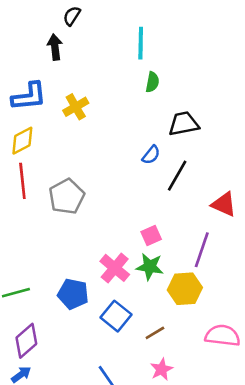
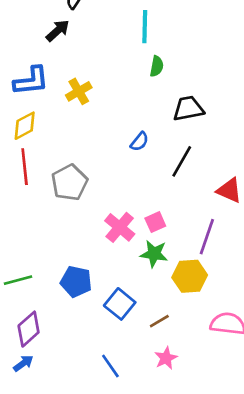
black arrow: (55, 47) -> (58, 31), turned 55
blue semicircle: (151, 155) -> (139, 142), moved
pink cross: (115, 268) -> (120, 227), moved

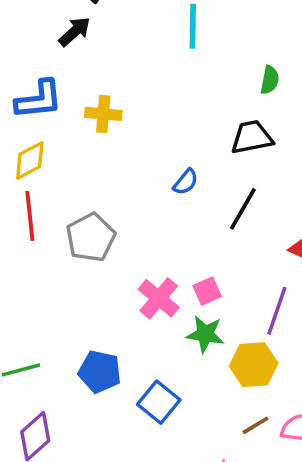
green semicircle: (157, 66) -> (270, 80), moved
yellow cross: (79, 91) -> (103, 114), turned 35
brown line: (159, 321) -> (255, 425), moved

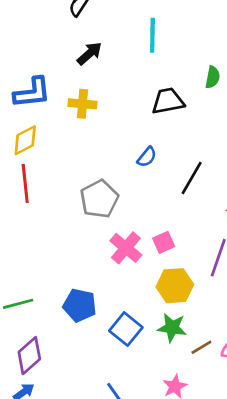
black arrow: (75, 32) -> (90, 53), moved
black trapezoid: (252, 137) -> (168, 101), moved
gray pentagon: (91, 237) -> (99, 199), moved
green star: (205, 334) -> (172, 328), moved
yellow hexagon: (254, 365) -> (175, 286), moved

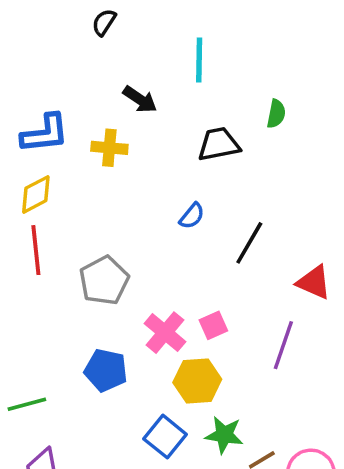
black arrow: (90, 53) -> (140, 99), moved, turned 76
gray pentagon: (99, 199) -> (104, 281), moved
yellow hexagon: (175, 286) -> (197, 381), moved
blue pentagon: (80, 305) -> (106, 370), moved

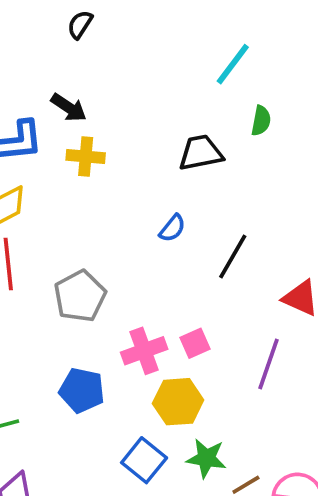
cyan line: (199, 60) -> (233, 64), moved, turned 36
black arrow: (140, 99) -> (69, 108), moved
pink cross: (165, 333) -> (144, 351), turned 30

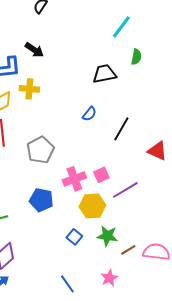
yellow cross: (86, 157) -> (29, 89), moved
purple line: (269, 364) -> (125, 190), moved, turned 40
blue square: (144, 460) -> (74, 237), size x0.7

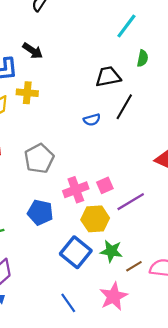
blue semicircle: (89, 114) -> (92, 120), turned 35
black line: (121, 129) -> (124, 107), moved
blue square: (74, 237) -> (76, 252), size x1.8
pink star: (109, 278) -> (113, 296), size x1.5

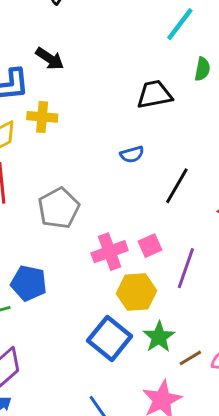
black line: (124, 107) -> (177, 186), moved
purple line: (131, 202) -> (186, 268), turned -40
blue pentagon: (40, 212) -> (29, 283), moved
green star: (111, 251) -> (159, 337), turned 30

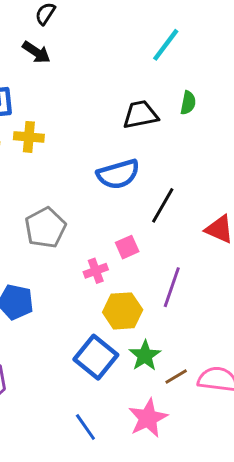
black arrow: (50, 59) -> (36, 52), moved
green semicircle: (202, 69) -> (188, 103), moved
blue semicircle: (132, 154) -> (118, 174), size x1.8
pink square: (150, 246) -> (127, 247), moved
pink cross: (110, 252) -> (96, 271), size x0.7

